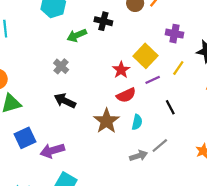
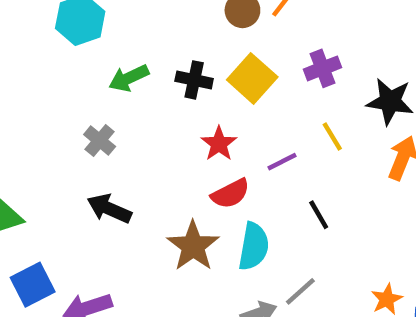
black cross: (103, 21) -> (194, 80), moved
purple cross: (175, 34) -> (323, 68), turned -30
yellow square: (145, 56) -> (252, 78), moved
yellow line: (178, 68) -> (332, 137), turned -64
cyan semicircle: (137, 122) -> (254, 246), size x1.5

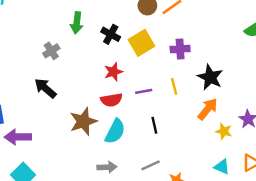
green arrow: (129, 78) -> (77, 23), turned -75
gray line: (300, 291) -> (150, 165), moved

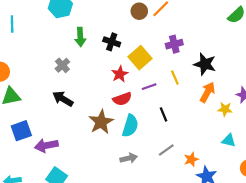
yellow square: (141, 43) -> (140, 58), moved

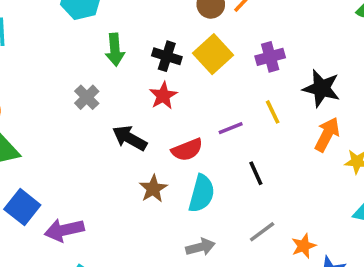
yellow square: (140, 58) -> (213, 54), moved
red star: (120, 74) -> (163, 96), moved
black arrow: (63, 99) -> (130, 138), moved
brown star: (101, 122) -> (153, 189), size x0.7
blue square: (21, 131) -> (22, 207), turned -30

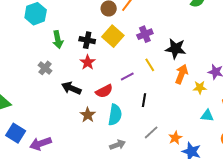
black line: (256, 173) -> (144, 100), turned 40

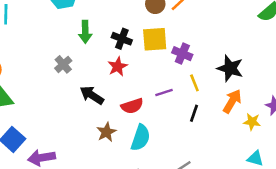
purple cross: (145, 34) -> (182, 54), moved, turned 35
yellow square: (113, 36) -> (155, 39), turned 35
black line: (144, 100) -> (194, 113), moved

